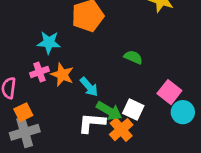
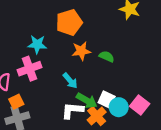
pink cross: (39, 72) -> (29, 69), size x1.5
orange star: (62, 75) -> (81, 51), moved, turned -30
pink square: (169, 92) -> (140, 105), moved
cyan circle: (183, 112) -> (119, 107), moved

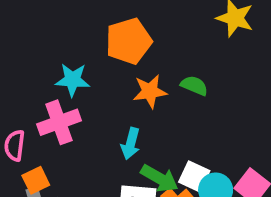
green semicircle: (107, 56) -> (194, 86), moved
cyan arrow: (70, 81) -> (131, 144), turned 56

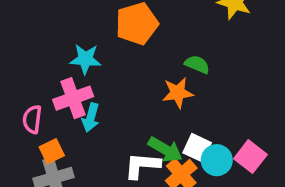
orange star: (150, 91) -> (178, 93), moved
cyan arrow: (131, 144) -> (91, 118), moved

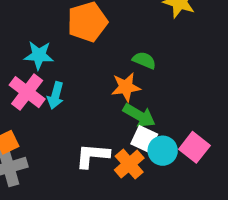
pink cross: (73, 98) -> (27, 92), turned -33
cyan arrow: (91, 118) -> (56, 95), moved
green arrow: (165, 149) -> (139, 116), moved

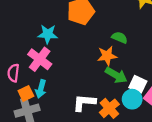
cyan arrow: (56, 95) -> (41, 89), moved
white square: (144, 139) -> (138, 84), moved

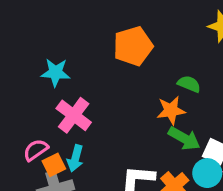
cyan star: (48, 34) -> (56, 72), moved
pink semicircle: (13, 73) -> (36, 150), moved, turned 48

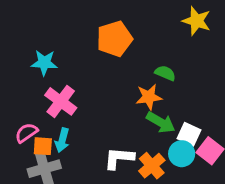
orange square: (54, 165) -> (43, 146), turned 30

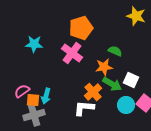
pink cross: (61, 101) -> (72, 53), moved
white square: (189, 134) -> (131, 80), moved
orange cross: (152, 166) -> (93, 92), moved

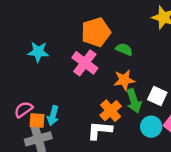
green semicircle: (115, 51) -> (124, 49), moved
green arrow: (112, 84) -> (134, 101), turned 42

